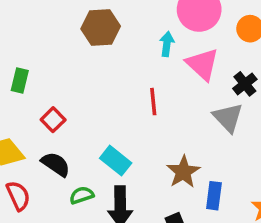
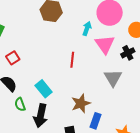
black cross: (245, 84) -> (128, 53), moved
green semicircle: (82, 195) -> (20, 104), turned -104

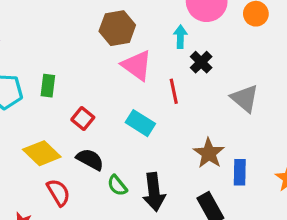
pink triangle: (105, 44) -> (137, 65), moved
black cross: (128, 53) -> (201, 62), moved
cyan rectangle: (44, 89) -> (140, 123), moved

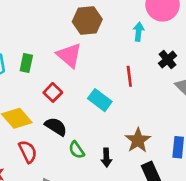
black cross: (201, 62) -> (168, 60), moved
pink triangle: (137, 65) -> (69, 55), moved
brown star: (209, 153) -> (138, 140), moved
black arrow: (154, 192) -> (106, 158), size x0.6

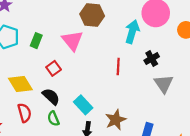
cyan arrow: (139, 32) -> (132, 32), size x1.5
cyan rectangle: (100, 100) -> (83, 105), moved
green semicircle: (77, 150) -> (53, 119), moved

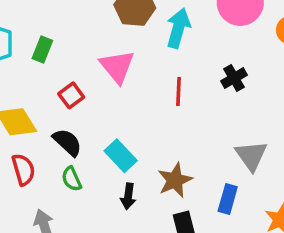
cyan arrow: (132, 32) -> (178, 28), moved
pink triangle: (72, 41) -> (117, 67), moved
gray triangle: (164, 84) -> (251, 156), moved

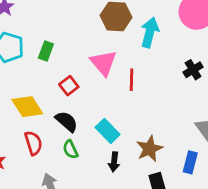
red line: (179, 92) -> (132, 80), moved

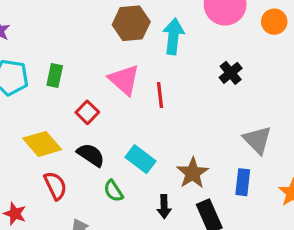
green semicircle: (70, 149) -> (113, 191), moved
black arrow: (114, 162) -> (164, 207), moved

